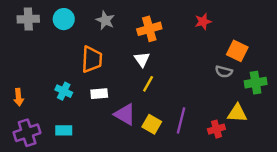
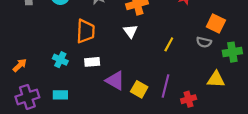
yellow line: (148, 84) -> (169, 44), moved
orange arrow: (19, 97) -> (20, 65), turned -128
red cross: (216, 129) -> (189, 99), moved

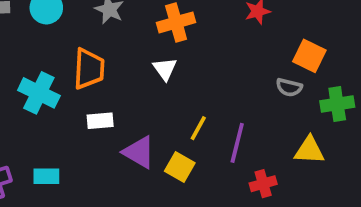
yellow line: (169, 44) -> (198, 128), moved
cyan cross: (60, 60) -> (39, 93), moved, size x1.5
purple line: (166, 86) -> (237, 143), moved

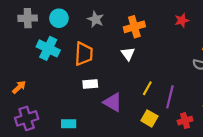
cyan cross: (39, 93) -> (48, 48), moved
yellow square: (180, 167) -> (149, 118), moved
cyan rectangle: (46, 176) -> (69, 124), moved

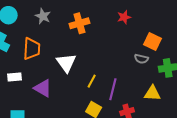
white triangle: (128, 54) -> (66, 63), moved, size x1.5
white rectangle: (90, 84) -> (14, 77), moved
purple triangle: (113, 102) -> (43, 88), moved

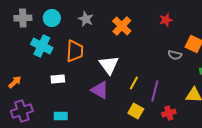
orange cross: (79, 23) -> (122, 26), turned -30
gray semicircle: (141, 59) -> (175, 55), moved
purple triangle: (43, 88) -> (100, 90), moved

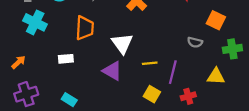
cyan cross: (42, 46) -> (35, 22), moved
gray semicircle: (175, 55) -> (195, 42), moved
yellow line: (134, 83) -> (150, 63), turned 56
cyan rectangle: (61, 116) -> (69, 100), turned 32

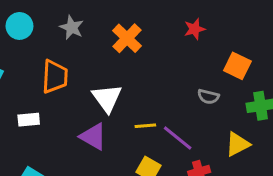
purple line: (173, 72) -> (178, 138), turned -65
yellow triangle: (216, 76) -> (237, 144), turned -30

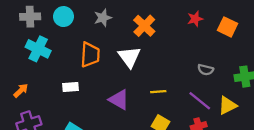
gray star: (72, 28) -> (103, 18), turned 30
orange square: (237, 66) -> (227, 27), moved
white triangle: (107, 98) -> (129, 57), moved
purple line: (178, 138) -> (200, 101), moved

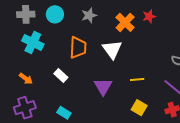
red star: (195, 19) -> (149, 16), moved
white rectangle: (70, 87) -> (61, 76), turned 48
orange arrow: (21, 90) -> (26, 79), moved, turned 80
purple triangle: (119, 100) -> (103, 87), turned 30

